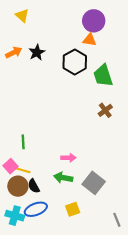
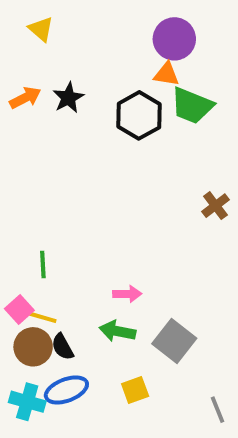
green trapezoid: (103, 76) -> (192, 106), moved, turned -50
brown cross: (105, 110) -> (216, 206), moved

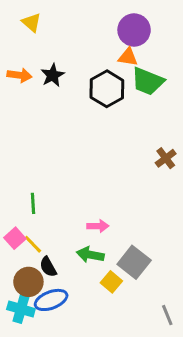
orange arrow: (25, 98) -> (19, 75), turned 35
yellow line: (43, 317) -> (33, 244), turned 30
brown circle: (33, 347) -> (28, 282), moved
yellow square: (135, 390) -> (111, 282), moved, turned -30

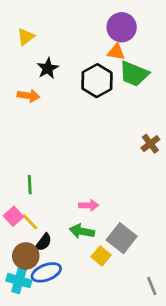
yellow triangle: (31, 22) -> (26, 37), moved, turned 42
orange arrow: (19, 75) -> (28, 96), moved
black semicircle: (48, 267) -> (44, 242), turned -114

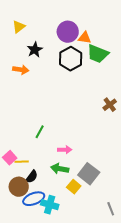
purple circle: (122, 27) -> (68, 32), moved
green line: (30, 185) -> (40, 132), moved, turned 32
yellow line: (30, 222) -> (22, 162), turned -48
cyan cross: (19, 281) -> (50, 205), moved

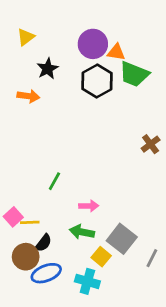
cyan cross: (50, 205) -> (87, 281), moved
gray line: (111, 209) -> (152, 258), moved, turned 48

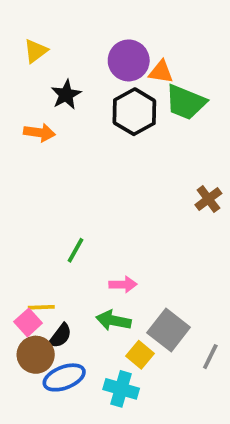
pink square: (13, 217) -> (28, 322), moved

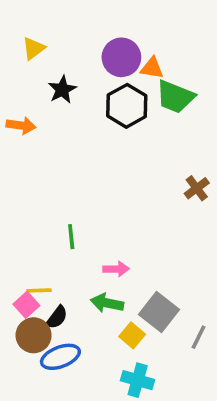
orange arrow: (39, 133) -> (21, 125), moved
green line: (76, 250) -> (71, 237), turned -35
cyan cross: (121, 389) -> (138, 380), moved

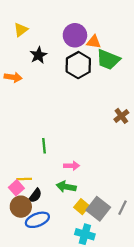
gray square: (159, 312) -> (98, 209), moved

